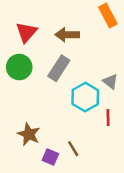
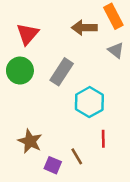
brown arrow: (67, 35) -> (84, 28), moved
gray triangle: (110, 81) -> (116, 50), moved
red line: (108, 117) -> (103, 139), moved

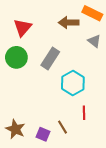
orange rectangle: (113, 16) -> (92, 13), turned -36
brown star: (30, 141) -> (15, 129), moved

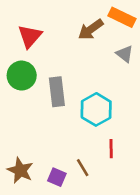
brown arrow: (69, 23) -> (91, 29), turned -36
gray rectangle: (50, 58) -> (57, 92), moved, turned -40

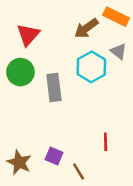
cyan hexagon: (96, 109) -> (91, 67), moved
brown line: (83, 168) -> (79, 171), moved
purple square: (57, 177) -> (54, 156), moved

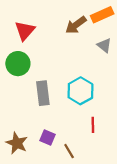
orange rectangle: (116, 17) -> (102, 15), turned -50
cyan hexagon: (91, 67) -> (80, 91), moved
gray rectangle: (54, 88) -> (43, 93), moved

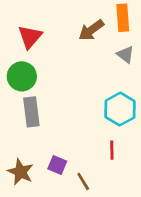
orange rectangle: (102, 15) -> (123, 18), turned -70
cyan hexagon: (80, 91) -> (120, 109), moved
gray rectangle: (43, 93) -> (31, 112), moved

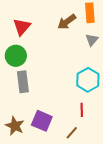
gray triangle: (125, 55) -> (92, 40), turned 32
purple square: (57, 165) -> (42, 121), size x1.5
brown line: (83, 181) -> (72, 133), moved, turned 72

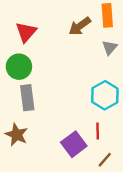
purple square: (42, 121) -> (74, 144), moved, turned 30
brown star: (15, 126) -> (17, 135), moved
brown line: (72, 133) -> (105, 160), moved

